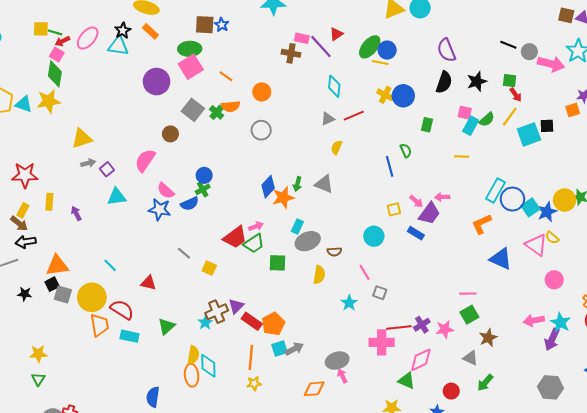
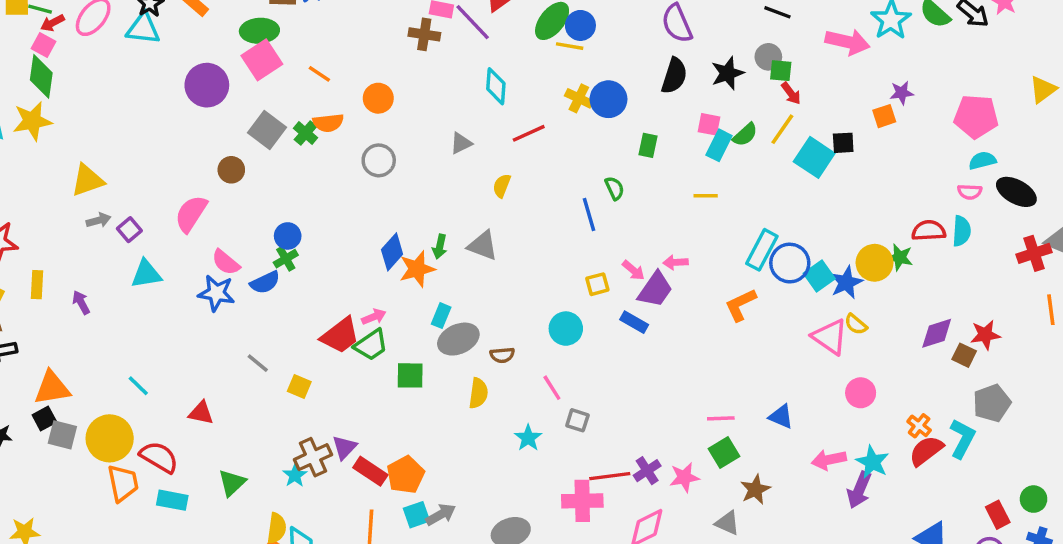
gray circle: (529, 52) -> (768, 57), moved
gray triangle: (328, 119) -> (461, 143), moved
cyan square: (529, 134) -> (814, 157), turned -35
blue triangle: (501, 259) -> (781, 417), moved, size x0.7

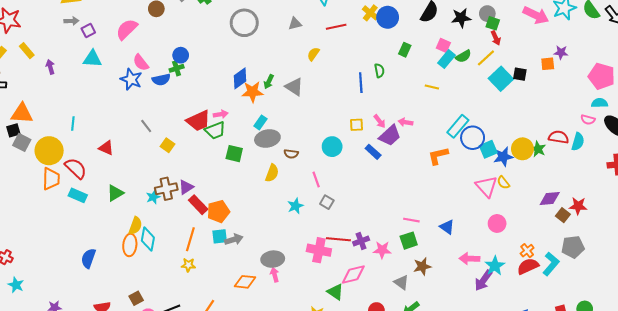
gray circle: (379, 160) -> (244, 23), size x1.4
yellow rectangle: (37, 285) -> (27, 51), turned -56
cyan line: (138, 386) -> (73, 124), turned 40

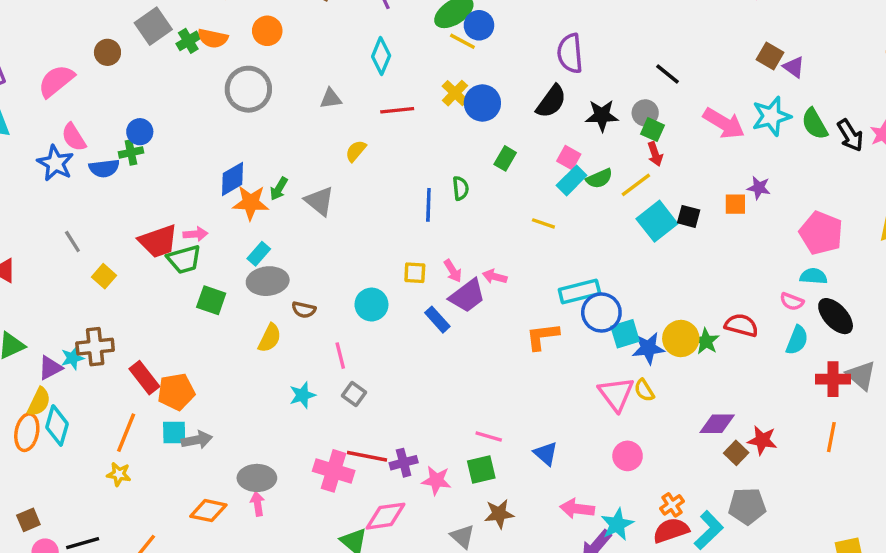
cyan rectangle: (458, 126) -> (579, 291), turned 30
cyan semicircle: (578, 142) -> (797, 340), moved
purple triangle: (186, 187) -> (50, 368), moved

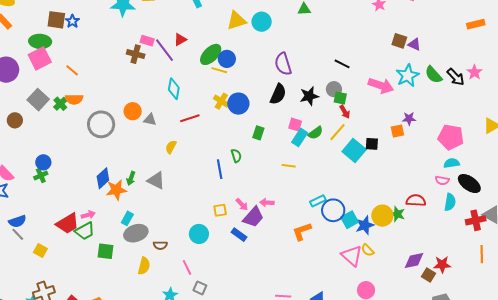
orange circle: (267, 31) -> (133, 111), moved
gray triangle: (331, 99) -> (150, 120), turned 32
blue semicircle: (104, 168) -> (17, 221), moved
cyan rectangle: (579, 291) -> (318, 201), size x0.7

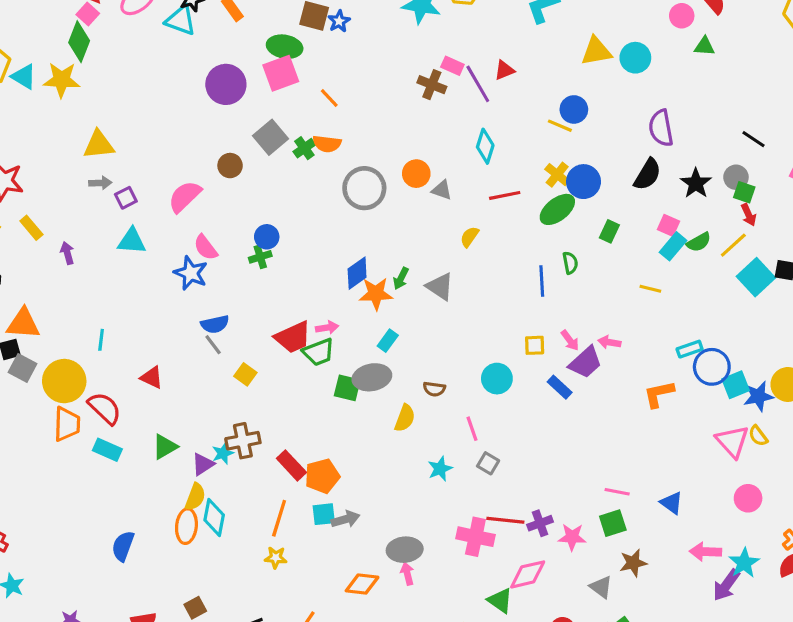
green ellipse: (211, 54) -> (557, 209), moved
black star: (309, 96) -> (696, 183), turned -30
gray ellipse: (136, 233) -> (372, 377), moved

